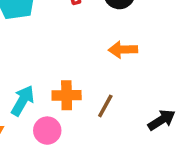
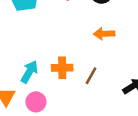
pink circle: (47, 131) -> (36, 102), moved

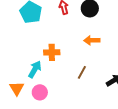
orange cross: (62, 68) -> (52, 52), moved

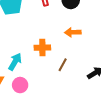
orange cross: (52, 52) -> (42, 48), moved

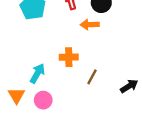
orange arrow: (73, 32) -> (90, 25), moved

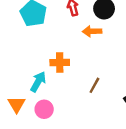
orange cross: (69, 57) -> (60, 63), moved

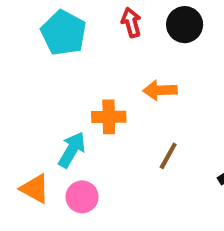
orange arrow: (92, 31) -> (160, 90), moved
orange triangle: (17, 104) -> (35, 189), turned -30

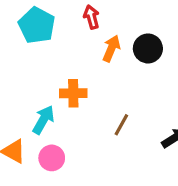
black circle: (185, 25) -> (148, 48), moved
orange arrow: (160, 90) -> (111, 48), moved, turned 115

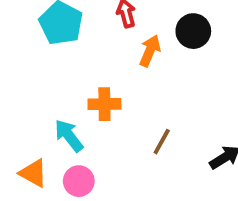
black circle: (148, 48) -> (193, 31), moved
cyan arrow: (43, 120) -> (69, 136), turned -68

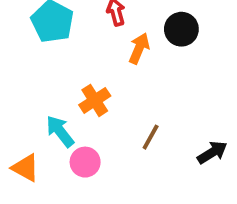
orange cross: (104, 104) -> (95, 100), turned -32
pink circle: (79, 181) -> (85, 162), moved

